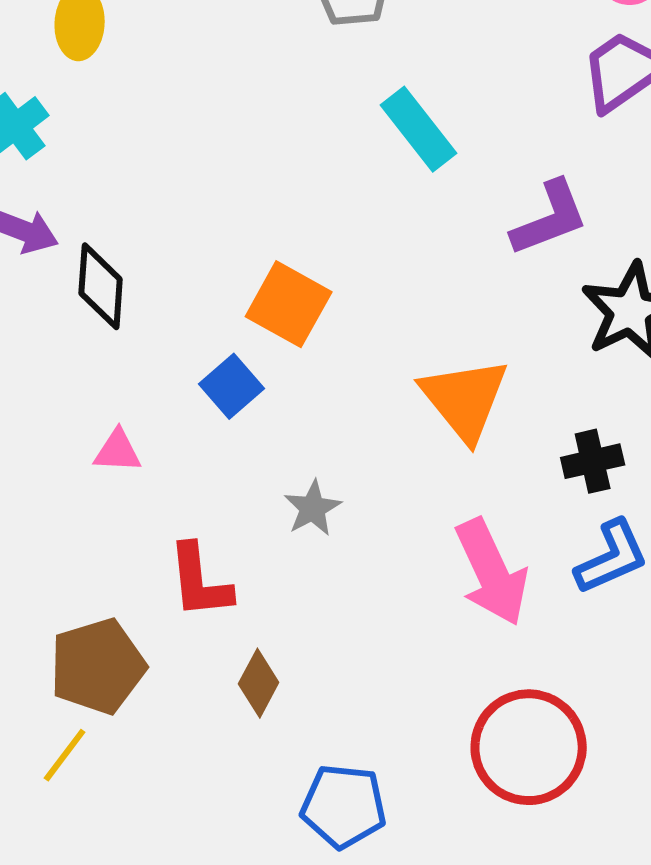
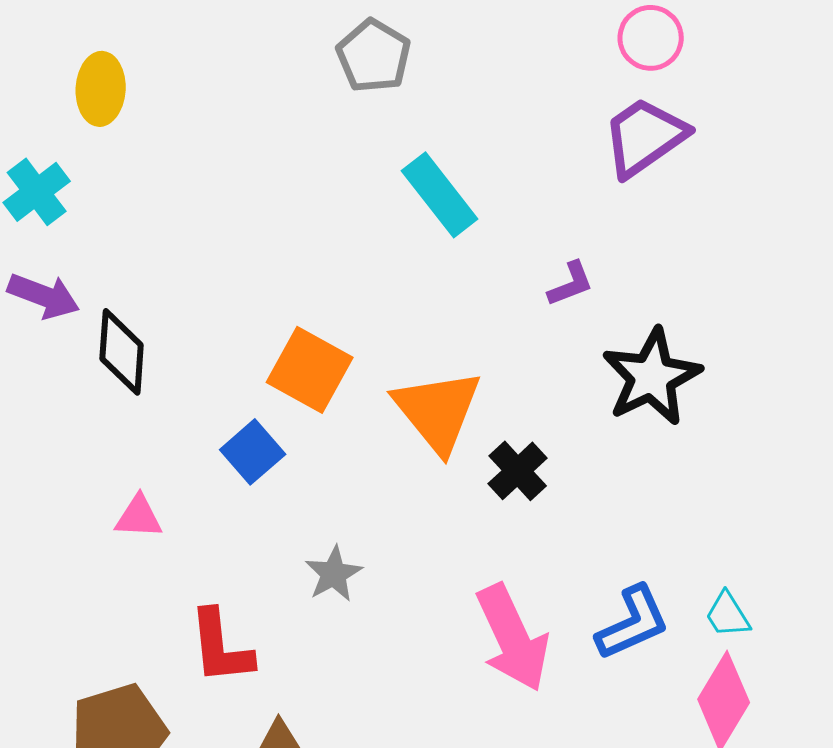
purple L-shape: (550, 218) -> (571, 284), size x0.6
orange triangle: (465, 399) -> (438, 411), moved
black cross: (593, 461) -> (518, 471), moved, turned -30

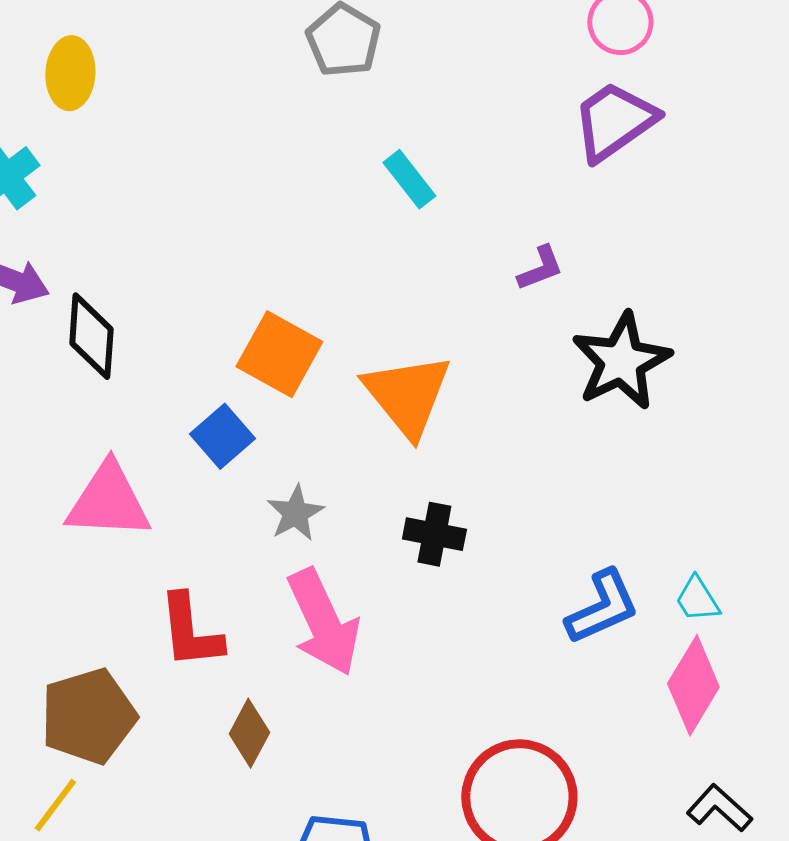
cyan rectangle: (440, 195) -> (409, 179), size x0.7
black cross: (518, 471) -> (434, 534), moved, turned -36
pink triangle: (139, 517) -> (108, 501), size x1.8
gray star: (334, 574) -> (295, 513), moved
pink arrow: (513, 638) -> (323, 622), moved

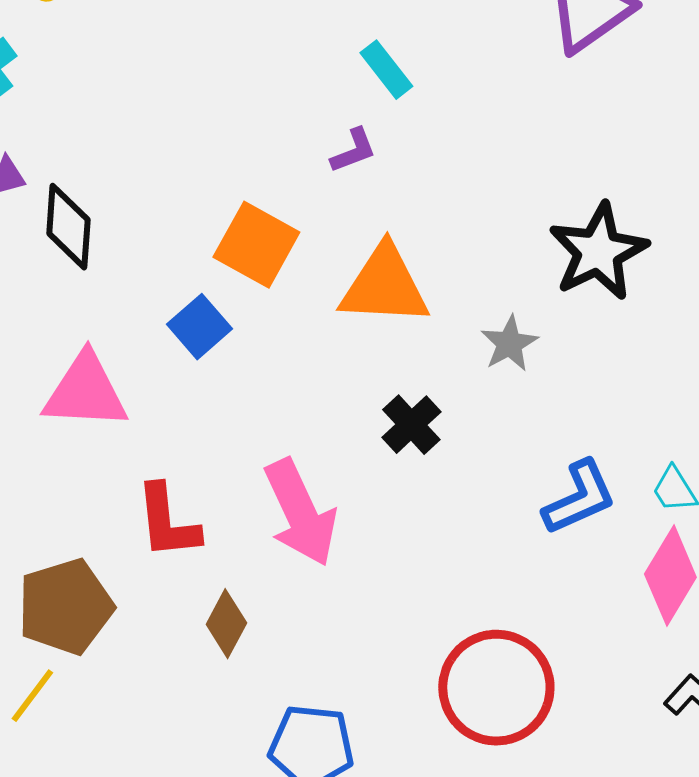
purple L-shape: (540, 268) -> (353, 151), moved
orange triangle: (407, 395) -> (384, 286), turned -48
gray star: (295, 513) -> (509, 344), moved
black cross: (434, 534) -> (411, 425), turned 36

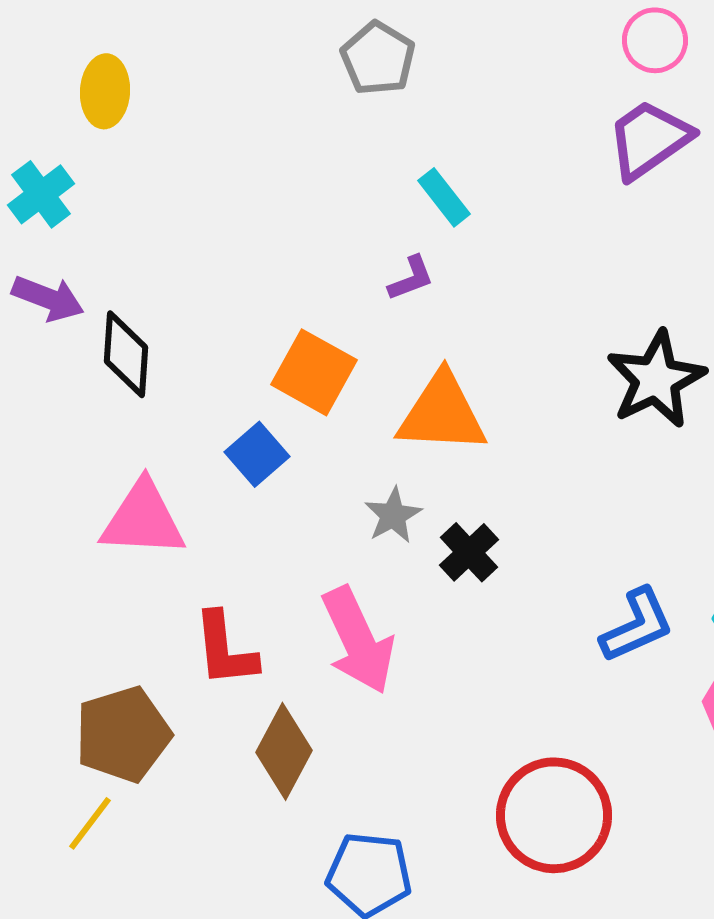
gray star: (509, 344) -> (393, 515), moved
brown diamond: (226, 624) -> (284, 751), size x1.4

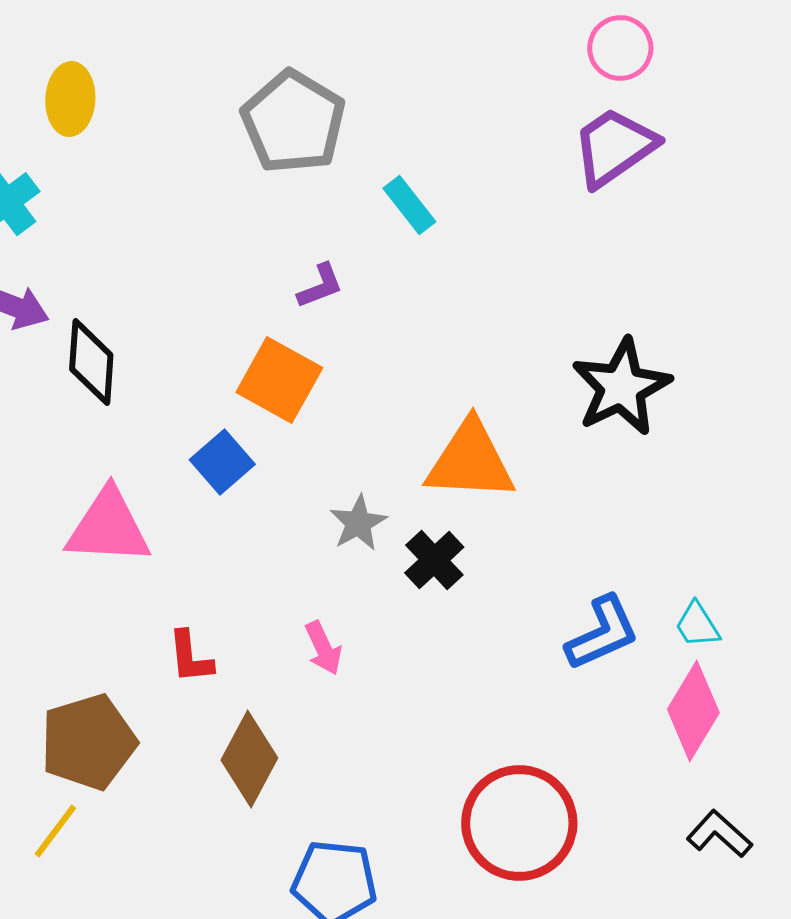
gray pentagon: (378, 58) -> (293, 122), moved, size x1.4
purple L-shape: (411, 278) -> (320, 286), moved
orange triangle: (442, 413) -> (470, 461), moved
pink arrow: (358, 640) -> (323, 648), size x0.5
red L-shape: (225, 649) -> (190, 657), size x0.7

